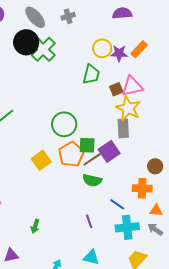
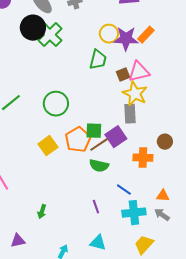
purple star: (119, 53) -> (126, 39), size x1.4
green circle: (64, 124) -> (56, 104), moved
brown circle: (155, 166) -> (165, 142), moved
orange cross: (142, 188) -> (143, 158), moved

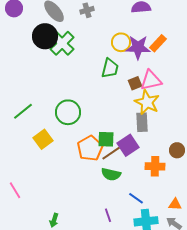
yellow square: (48, 146) -> (43, 139), moved

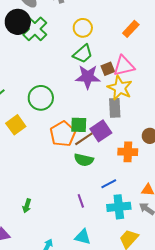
yellow circle: (121, 42) -> (83, 28), moved
purple star: (138, 47) -> (88, 77), moved
green trapezoid: (110, 68) -> (83, 54), turned 35
blue line: (136, 198) -> (109, 184), turned -63

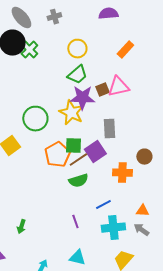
green cross: (35, 29) -> (29, 50), size x0.7
yellow star: (120, 88) -> (71, 113), moved
green semicircle: (84, 160) -> (78, 181), turned -30

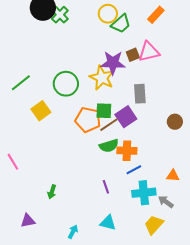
green trapezoid: (77, 75) -> (121, 24), moved
orange pentagon: (57, 155) -> (88, 120), turned -30
orange cross: (122, 173) -> (127, 151), moved
gray arrow: (141, 230) -> (166, 202), moved

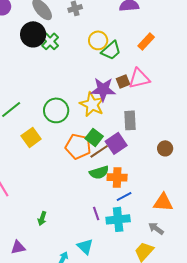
green square: (104, 111) -> (94, 137), turned 36
orange triangle: (173, 176) -> (163, 202), size x1.5
cyan cross: (144, 193) -> (118, 219), moved
cyan triangle: (108, 223) -> (85, 246), moved, turned 30

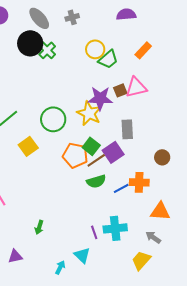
orange cross: (117, 177) -> (139, 182), moved
blue line: (124, 196) -> (121, 188), moved
purple line: (96, 213) -> (94, 232), moved

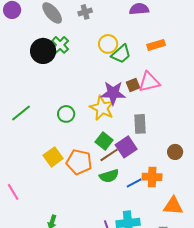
black circle: (30, 43) -> (43, 51), moved
orange rectangle: (143, 50) -> (156, 45), turned 30
green circle: (53, 119) -> (66, 114), size x0.7
yellow square: (28, 146) -> (53, 157), moved
orange pentagon: (75, 155) -> (79, 162), moved

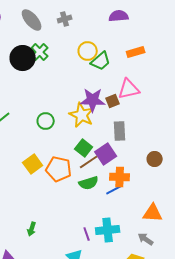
brown square: (133, 85) -> (113, 101), moved
orange cross: (152, 177) -> (120, 177), moved

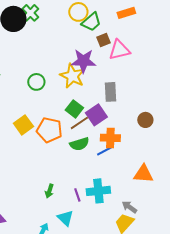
brown square: (113, 101) -> (103, 40), moved
green arrow: (32, 229) -> (49, 191), moved
gray arrow: (146, 239) -> (129, 207), moved

